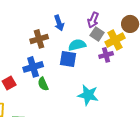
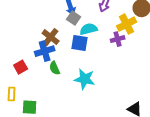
gray square: (97, 34) -> (74, 18), moved
brown cross: (39, 39) -> (51, 37), moved, turned -36
cyan star: (88, 95) -> (85, 79), moved

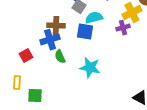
brown cross: (51, 37) -> (56, 26), turned -36

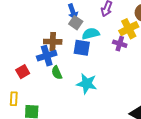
purple cross: (123, 28) -> (120, 44), turned 32

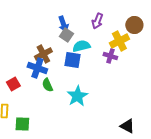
brown cross: (53, 42) -> (43, 54), turned -30
blue cross: (47, 56) -> (37, 68), turned 36
cyan star: (87, 84) -> (77, 96), turned 30

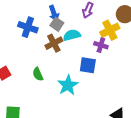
brown cross: (43, 54) -> (54, 43), moved
blue square: (72, 60) -> (88, 65), moved
blue cross: (37, 68) -> (28, 27), moved

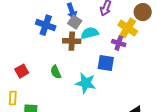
yellow cross: (110, 30) -> (128, 28), turned -30
brown cross: (54, 43) -> (72, 41), turned 30
cyan star: (68, 85) -> (86, 83), turned -30

